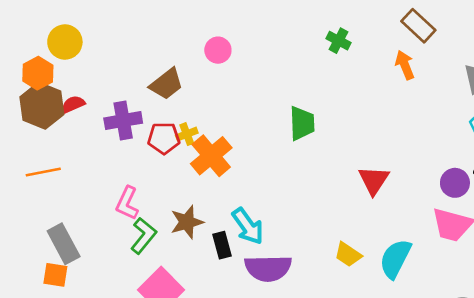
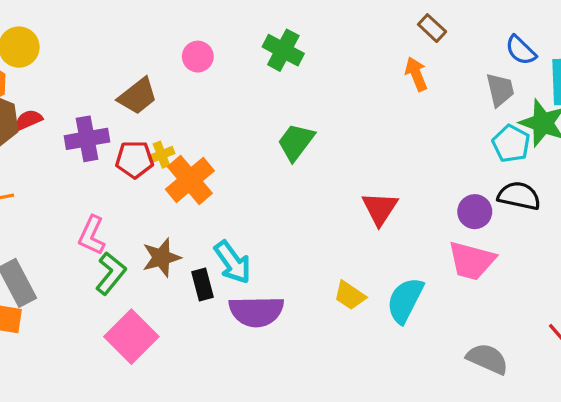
brown rectangle: (418, 26) -> (432, 28), size x0.7
green cross: (338, 41) -> (283, 50), moved, size x1.4
green trapezoid: (302, 123) -> (296, 142), turned -141

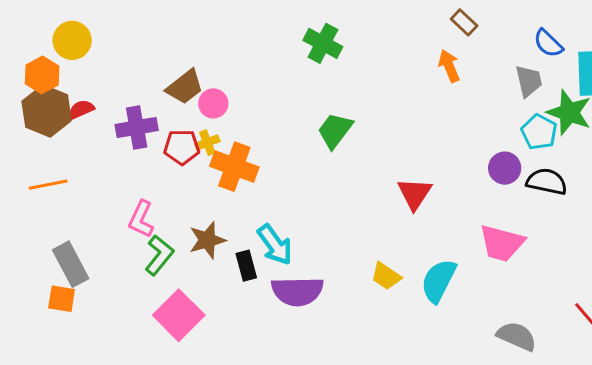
pink circle: (198, 57) -> (213, 103), moved
orange cross: (190, 180) -> (234, 167), turned -30
purple circle: (475, 212) -> (505, 168), moved

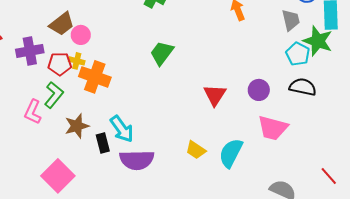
yellow cross: (207, 143) -> (77, 61), turned 35
purple circle: (505, 168) -> (259, 90), moved
green L-shape: (159, 255) -> (54, 95), moved

